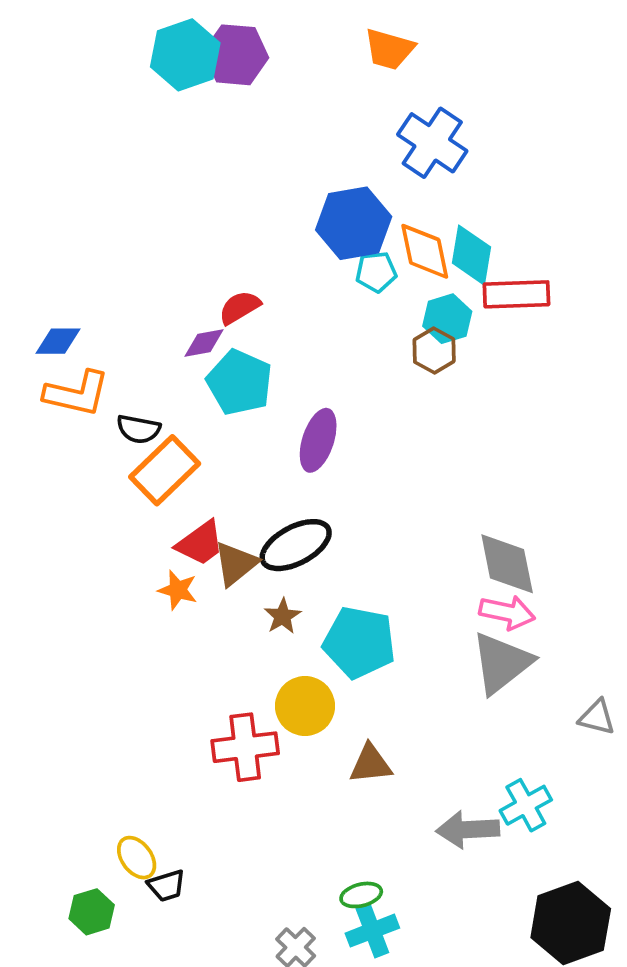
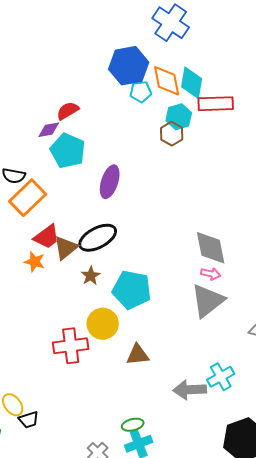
pink arrow: (507, 612) -> (211, 274), size x0.7

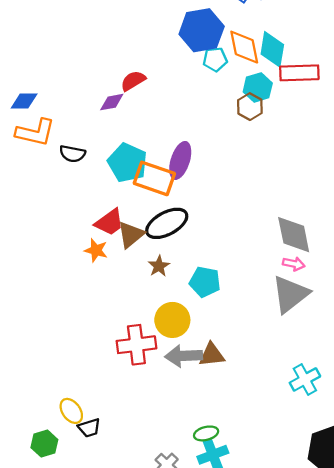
cyan pentagon: (68, 151) -> (127, 163), moved
orange rectangle: (28, 198) -> (154, 178), moved, turned 63
cyan pentagon: (132, 290) -> (205, 282), size x0.7
gray arrow: (190, 390) -> (184, 356), moved

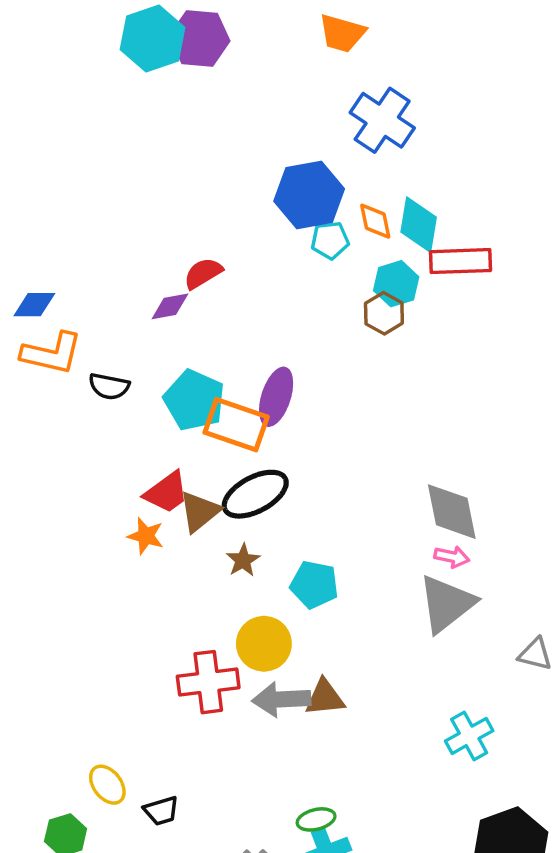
orange diamond: (244, 47) -> (375, 221), size x0.7
black trapezoid: (89, 428) -> (161, 811), moved

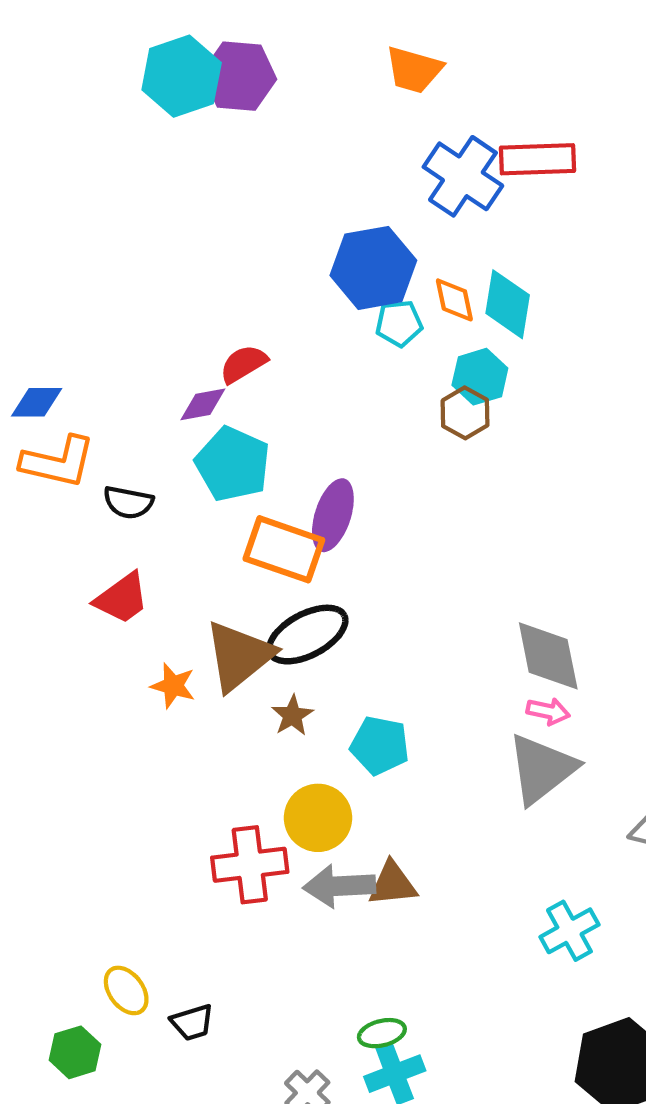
red rectangle: (460, 261) -> (537, 159), moved
cyan pentagon: (194, 400) -> (233, 464), moved
red trapezoid: (167, 492) -> (122, 598), moved
brown triangle: (200, 512) -> (239, 656), size x1.4

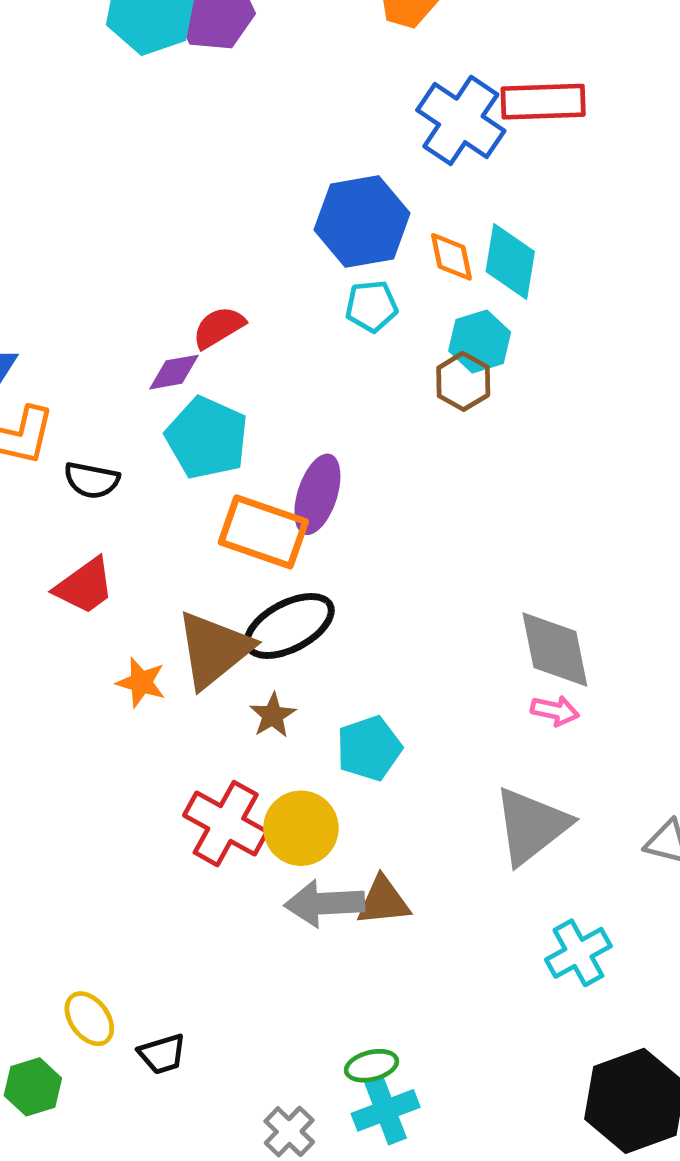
cyan pentagon: (399, 323) -> (371, 306), moved
cyan pentagon: (380, 745) -> (369, 748), turned -30
gray triangle: (542, 769) -> (531, 826), moved
red cross: (250, 865) -> (226, 824), moved, turned 36

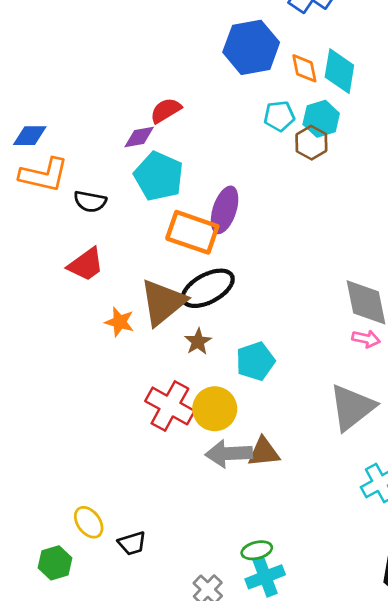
cyan pentagon: (371, 306) -> (279, 116), moved

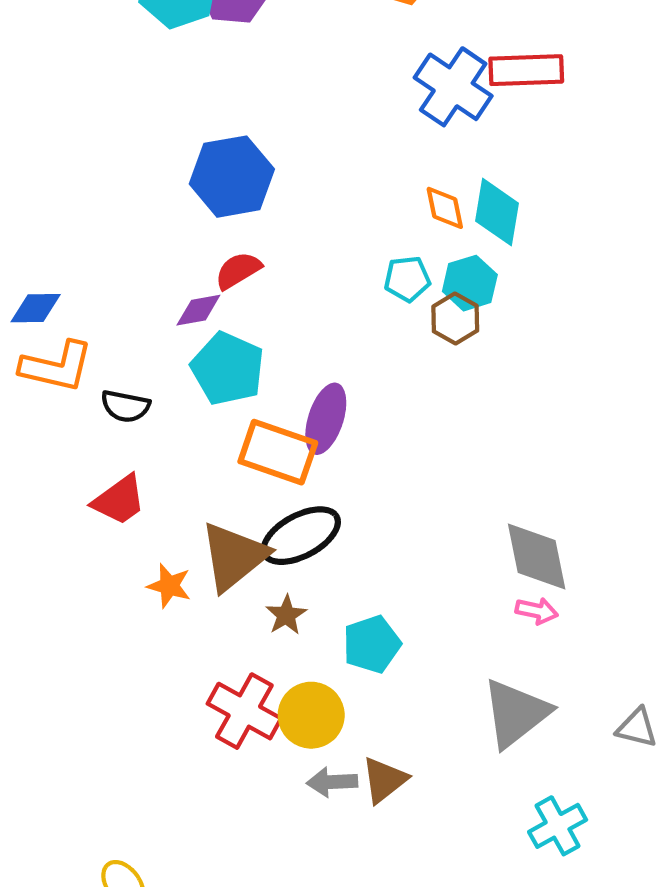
blue hexagon: (251, 47) -> (232, 177), moved
brown triangle: (264, 452) -> (384, 780), turned -32
gray arrow: (229, 454) -> (332, 782), size x0.7

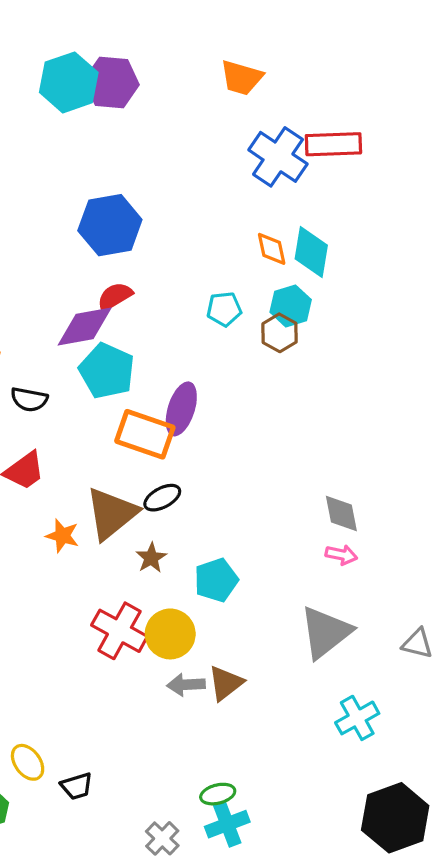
cyan pentagon: (407, 279) -> (224, 309), moved
purple diamond: (198, 310) -> (85, 326), size x1.6
black ellipse: (301, 536) -> (162, 498), size x0.6
gray diamond: (537, 557) -> (341, 514), size x0.7

